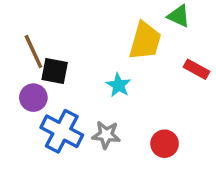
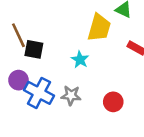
purple circle: (33, 98) -> (18, 80), moved

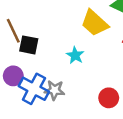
yellow trapezoid: (99, 28) -> (95, 23), turned 116
gray star: (71, 95) -> (55, 90), moved

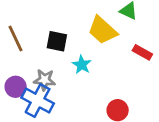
black square: (29, 45) -> (57, 41), moved
gray star: (55, 90) -> (44, 80), moved

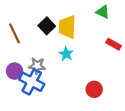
yellow trapezoid: (102, 30) -> (67, 27), moved, turned 50
black square: (57, 41) -> (47, 26), moved, turned 35

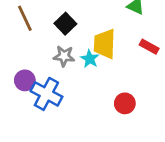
yellow trapezoid: (67, 27) -> (105, 44), moved
brown line: (15, 33) -> (25, 18), moved
gray star: (37, 66) -> (64, 56), moved

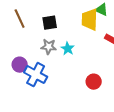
black square: (65, 24) -> (50, 23), turned 35
yellow trapezoid: (105, 44) -> (90, 20), moved

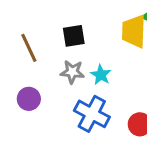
brown line: (20, 19) -> (29, 48), moved
blue cross: (36, 75) -> (92, 114), moved

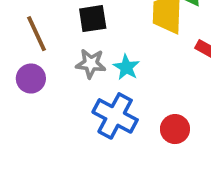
purple circle: (29, 99) -> (31, 79), moved

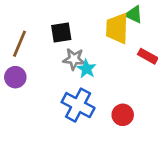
brown line: (36, 34) -> (19, 44), turned 48
gray star: (91, 64) -> (74, 59), moved

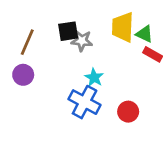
green triangle: (134, 14) -> (144, 34), moved
gray star: (74, 59) -> (82, 41), moved
cyan star: (86, 69) -> (94, 78), moved

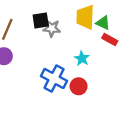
cyan star: (94, 78) -> (82, 58), moved
red circle: (128, 112) -> (79, 86), moved

